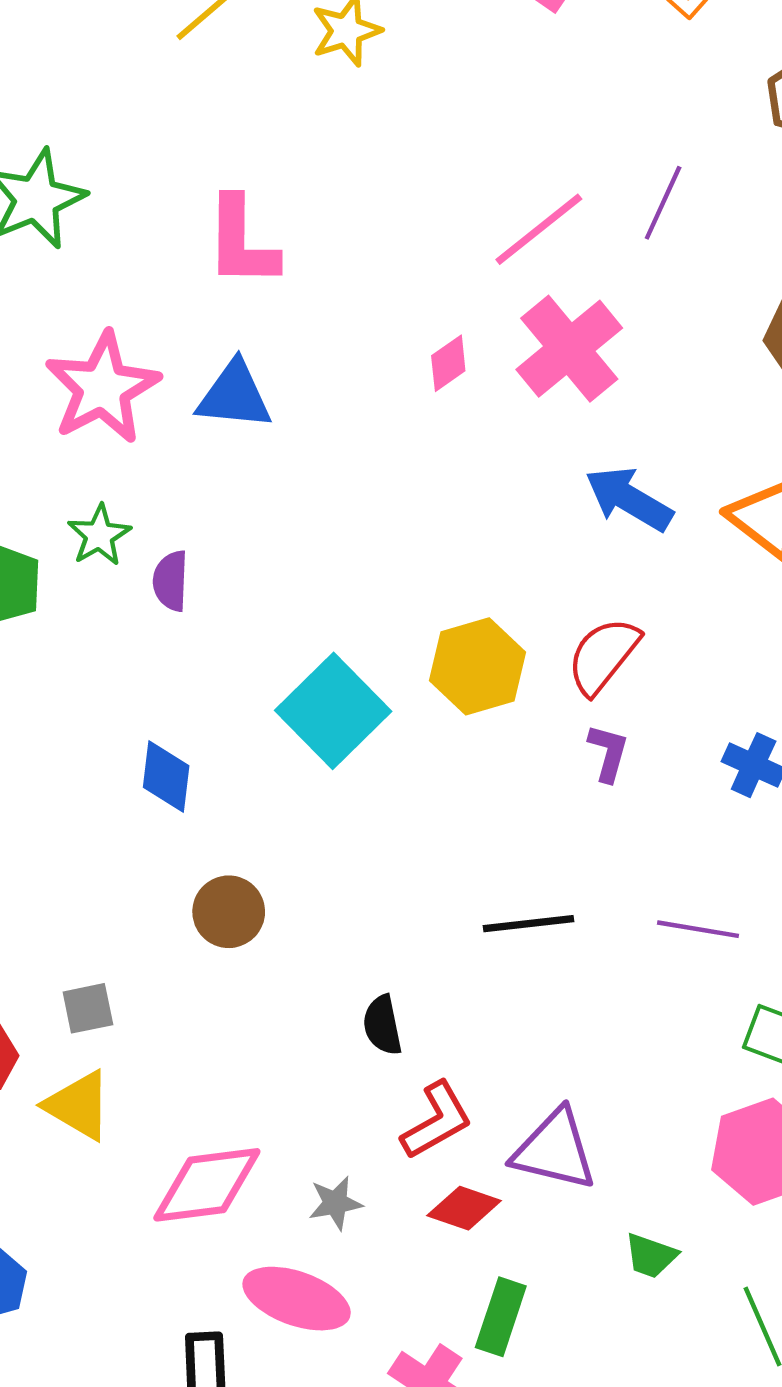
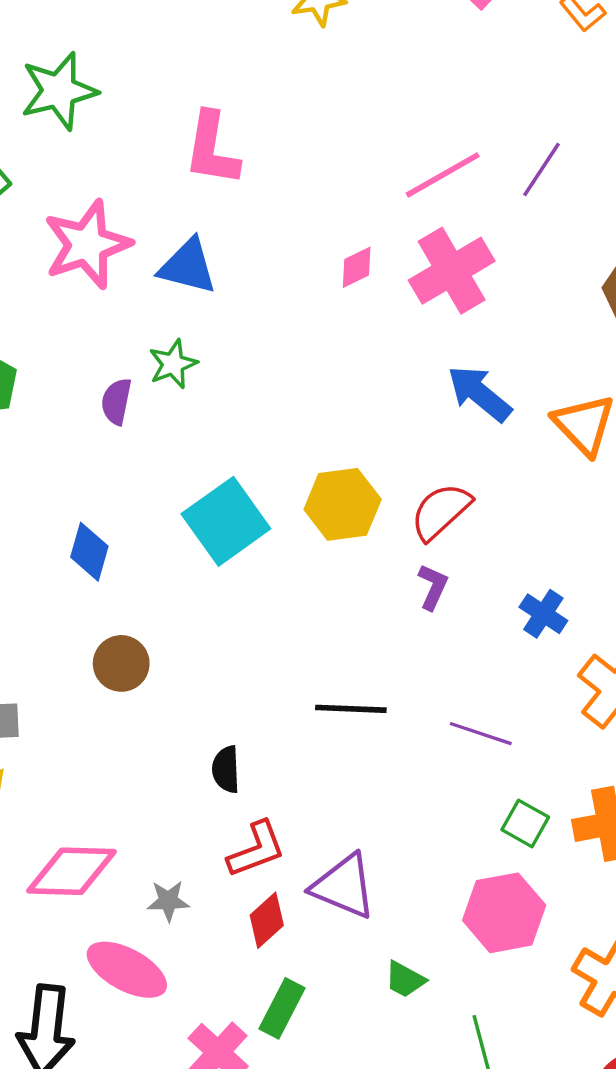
green star: (99, 535) -> (173, 364), moved
red diamond: (464, 1208) -> (267, 920), turned -70

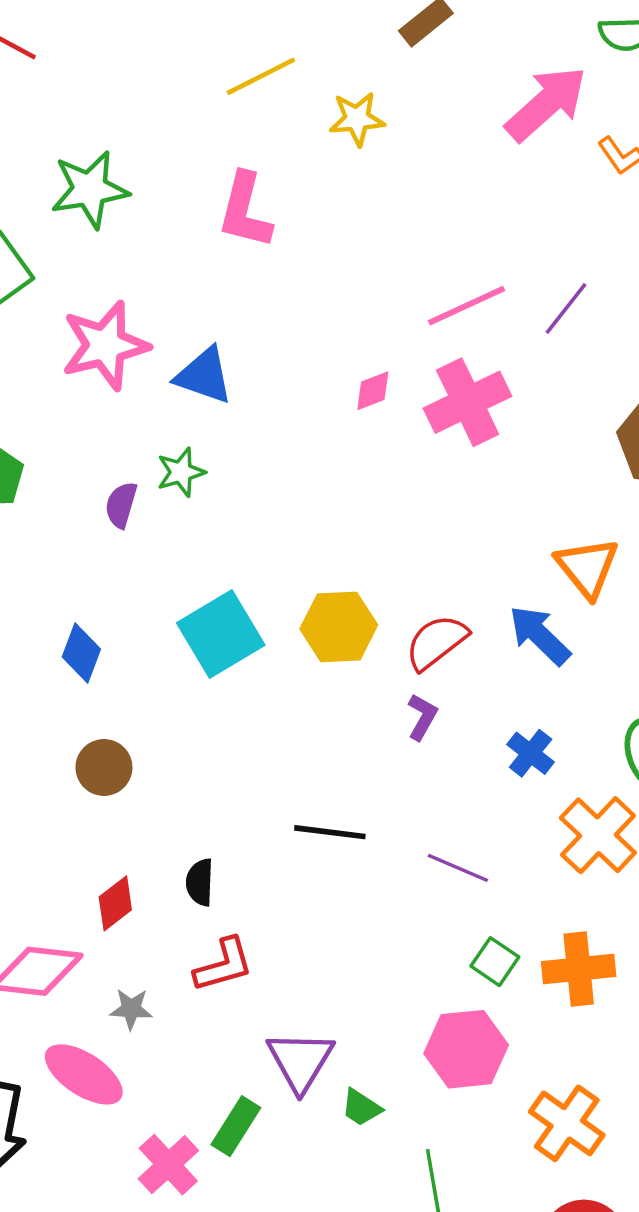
pink L-shape: (212, 149) -> (245, 211), moved
blue arrow: (479, 394) -> (540, 635), moved
purple triangle: (344, 886) -> (300, 1061), moved, turned 34
red diamond: (267, 920) -> (115, 903), moved

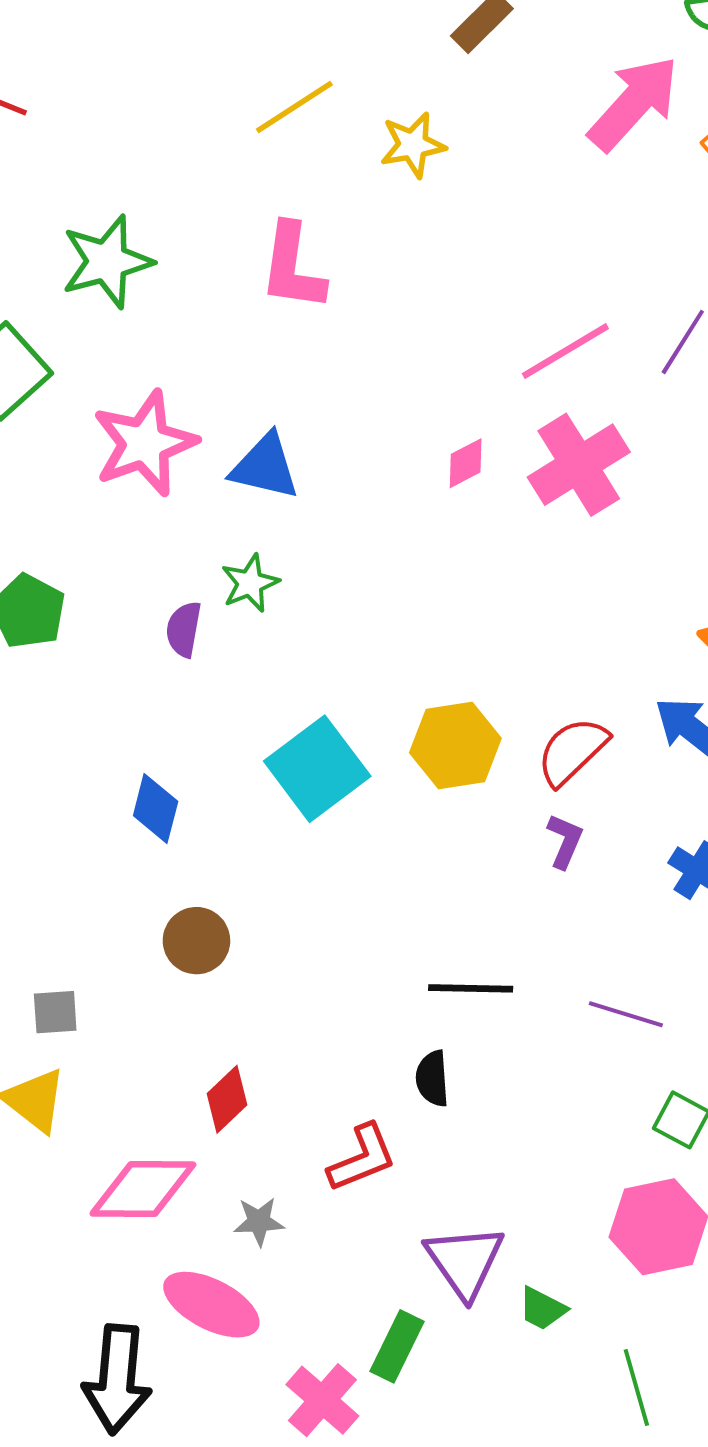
black semicircle: (200, 882) -> (432, 1078), moved

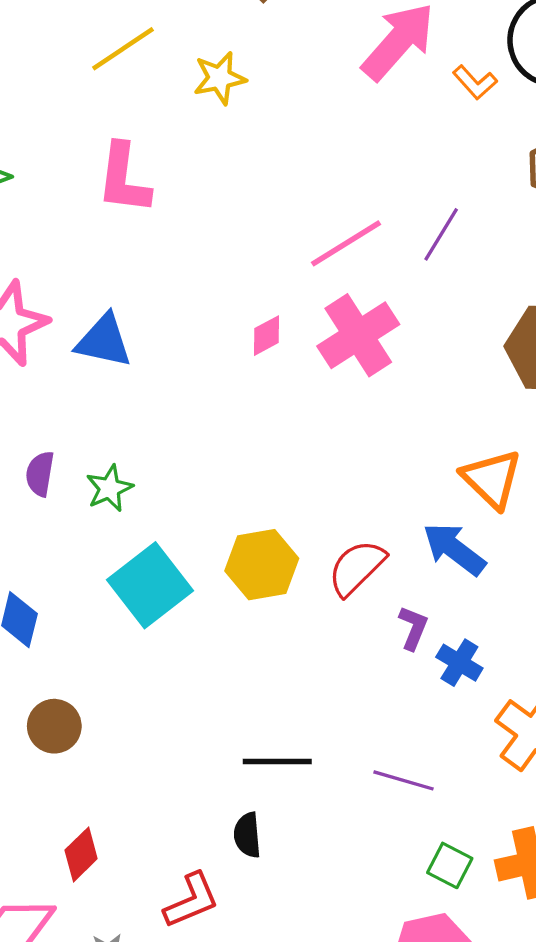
green star: (250, 583) -> (109, 488), moved
purple L-shape: (565, 841) -> (413, 628), moved

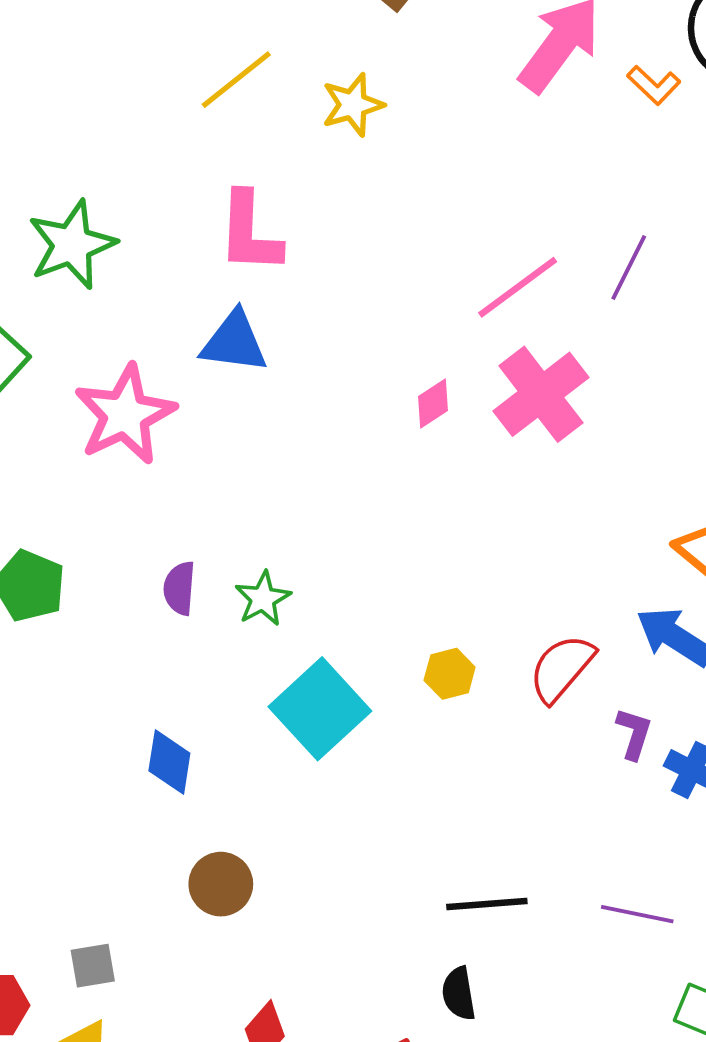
blue triangle: (104, 341) -> (234, 342), moved
yellow hexagon: (262, 565) -> (450, 674), size x0.6

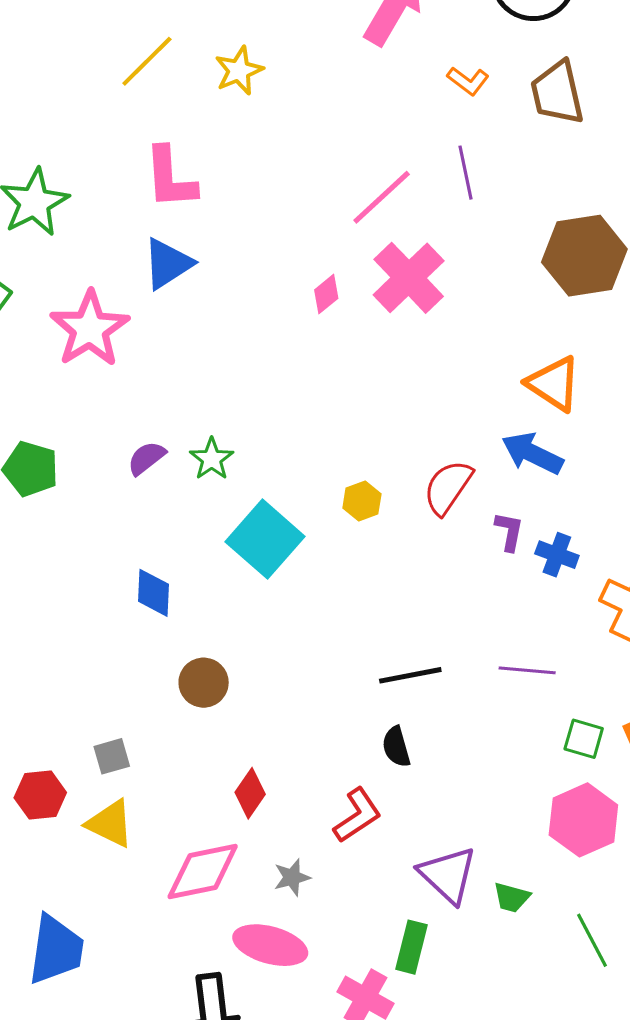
orange L-shape: (654, 85) -> (468, 81), moved
purple line: (629, 267) -> (466, 173), turned -32
blue triangle: (234, 342) -> (168, 264), turned -34
purple semicircle: (179, 588) -> (146, 458), turned 54

